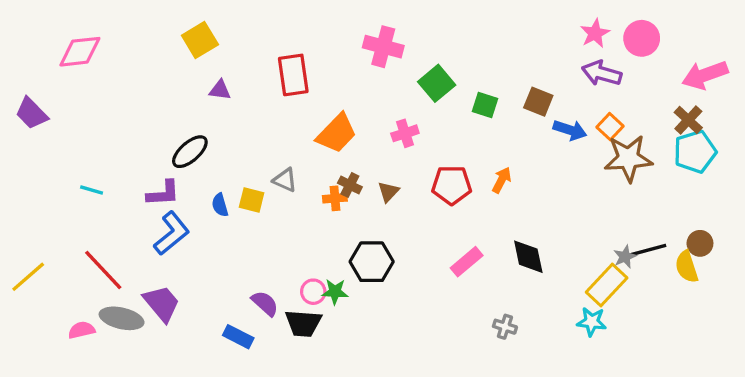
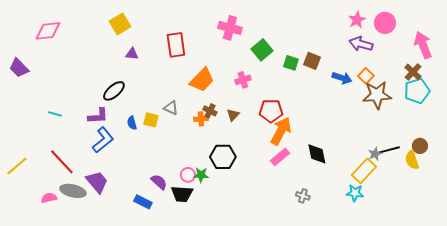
pink arrow: (705, 75) -> (423, 45), turned 88
brown square: (538, 102) -> (312, 61), moved
orange arrow: (502, 180) -> (281, 131), moved, size x1.8

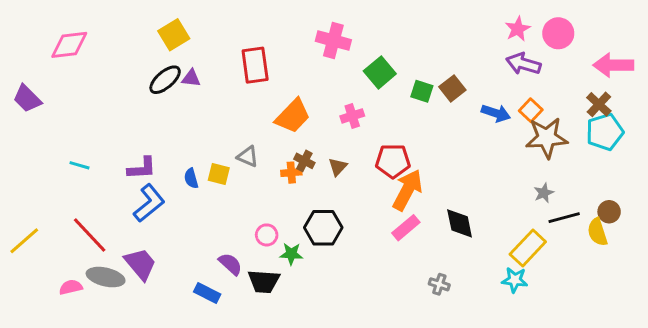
pink arrow: (423, 45) -> (613, 65), turned -68
brown square: (312, 61) -> (452, 88), turned 30
black ellipse: (114, 91) -> (165, 80), moved
gray star: (375, 154) -> (544, 193), moved
pink circle: (188, 175) -> (267, 235), moved

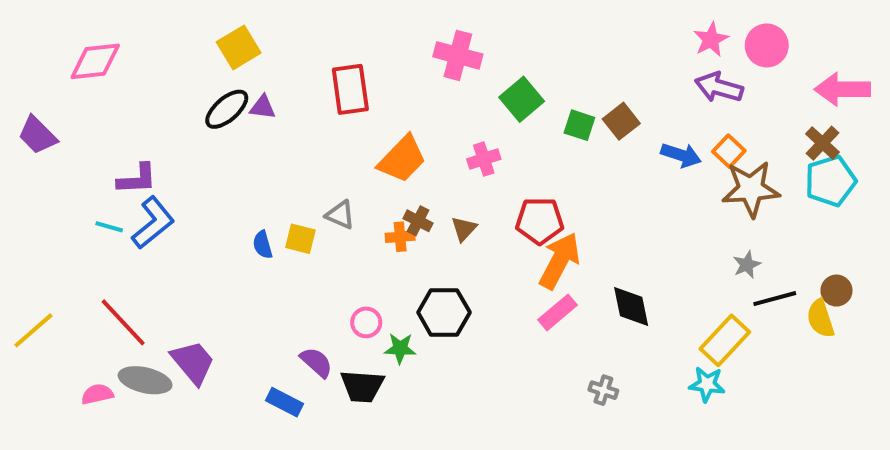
purple L-shape: (142, 168) -> (137, 179), moved
blue L-shape: (149, 203) -> (153, 223), moved

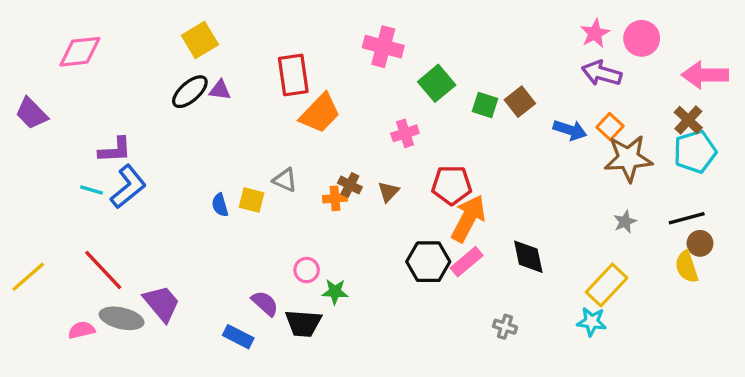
orange trapezoid: (402, 159) -> (320, 113), moved
black line: (775, 299) -> (687, 218), moved
black hexagon: (444, 312) -> (428, 262), moved

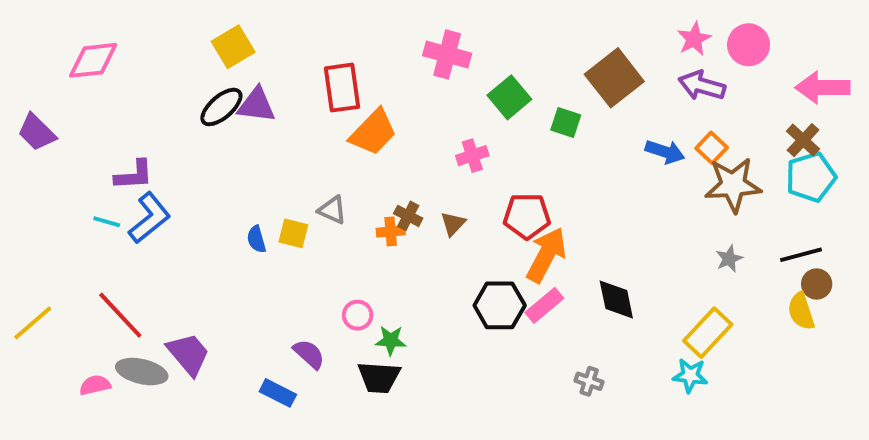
purple triangle: (220, 90) -> (256, 105), size x1.5
brown square: (520, 102) -> (614, 78), moved, size x1.6
black trapezoid: (303, 323) -> (379, 377), moved

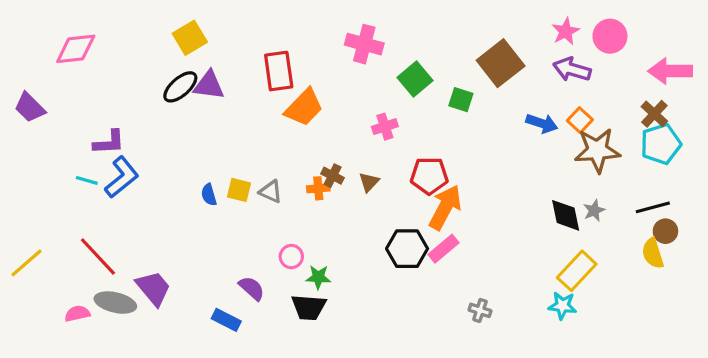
gray triangle: (332, 210) -> (271, 192), moved
black diamond: (616, 300) -> (566, 215), moved

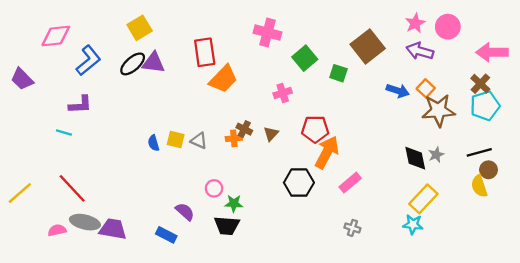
blue L-shape: (122, 177) -> (88, 60), moved
pink rectangle: (444, 249) -> (350, 183), moved
purple trapezoid: (153, 288) -> (113, 229), moved, turned -40

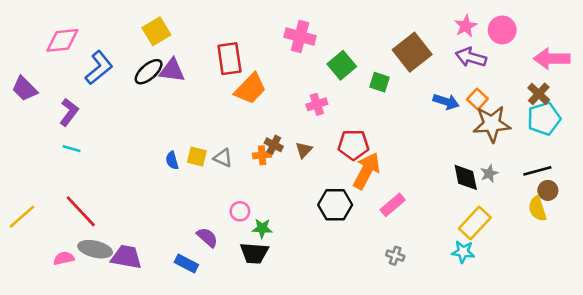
purple L-shape: (80, 105) -> (69, 112), moved, turned -50

